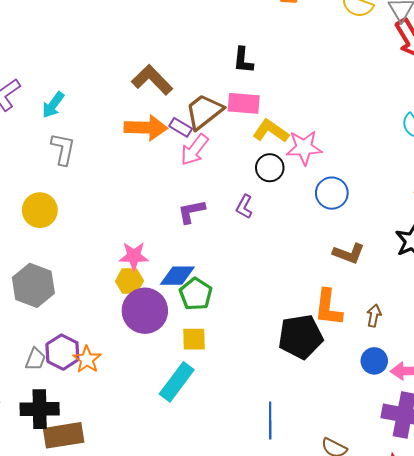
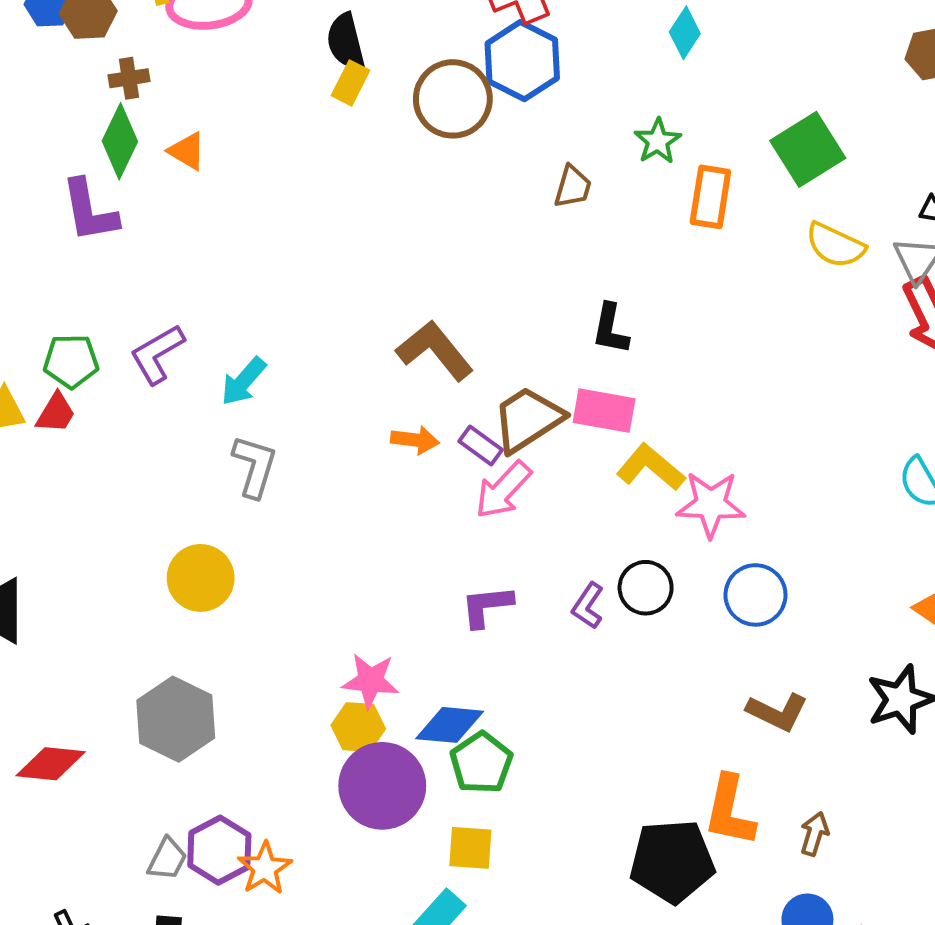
orange arrow: (146, 128) -> (415, 440), size x0.6
black circle: (270, 168) -> (646, 588), moved

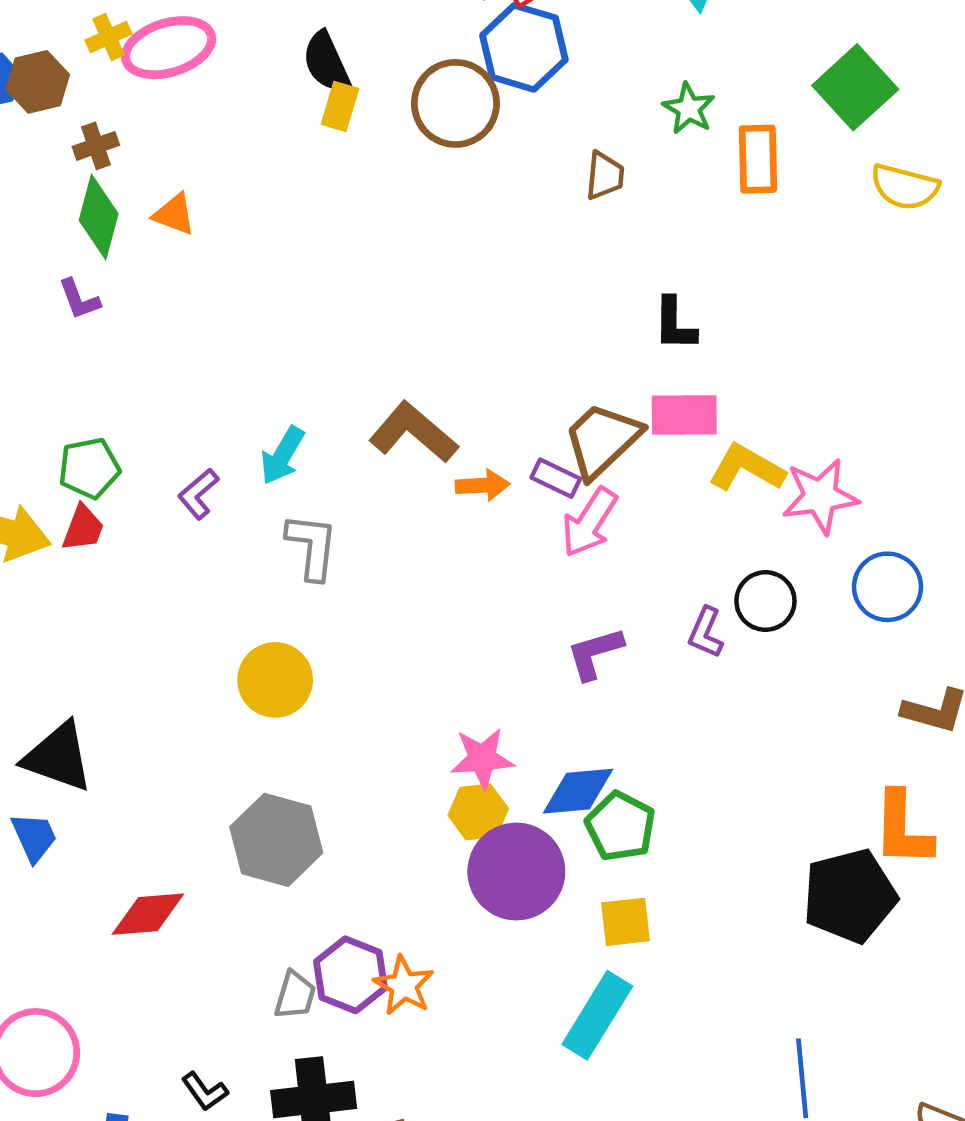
purple L-shape: (90, 211) -> (79, 299), size x0.6
brown L-shape: (435, 350) -> (413, 432), moved
purple L-shape: (157, 354) -> (198, 494), moved, size x0.7

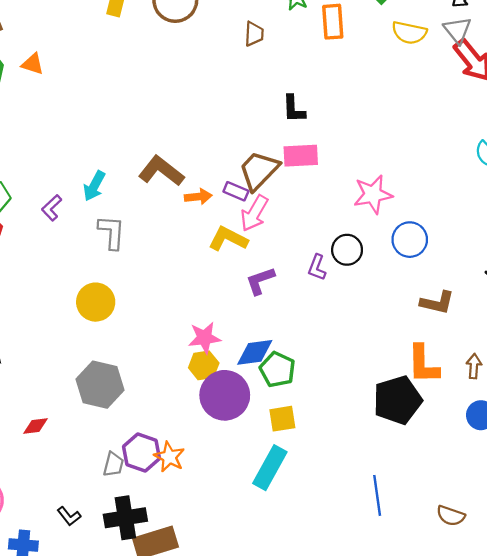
yellow L-shape: (747, 468) -> (228, 239), moved
red diamond: (148, 914) -> (35, 426), size x0.7

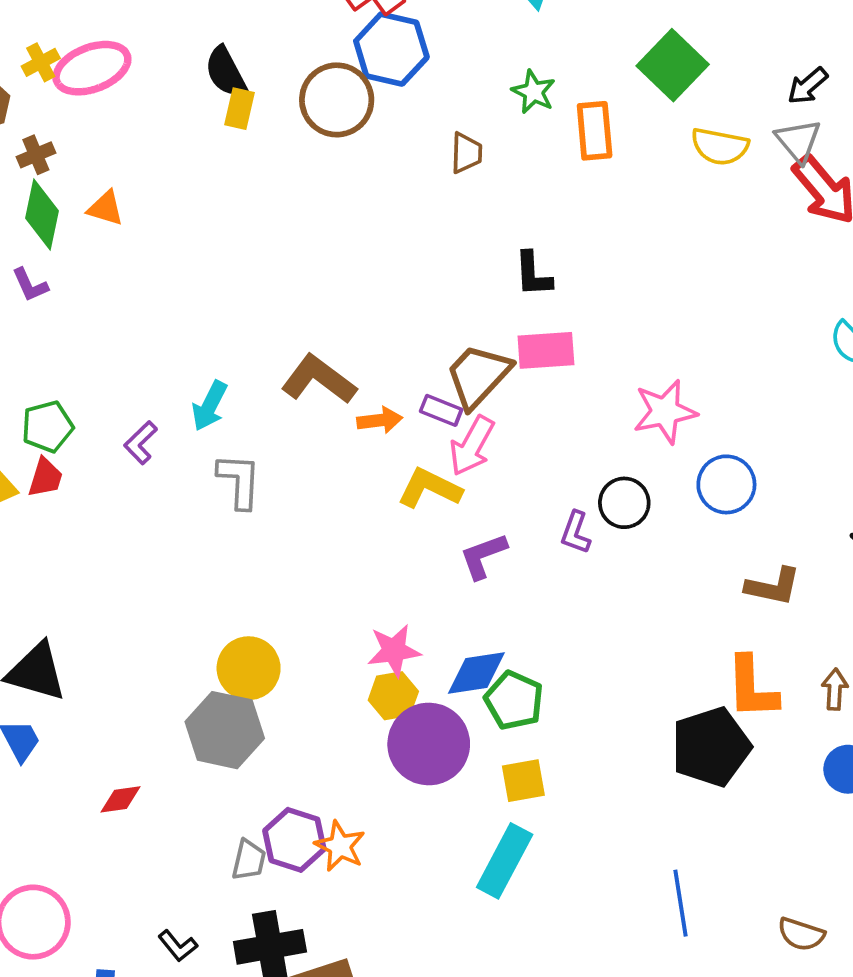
yellow circle: (96, 302) -> (249, 668), moved

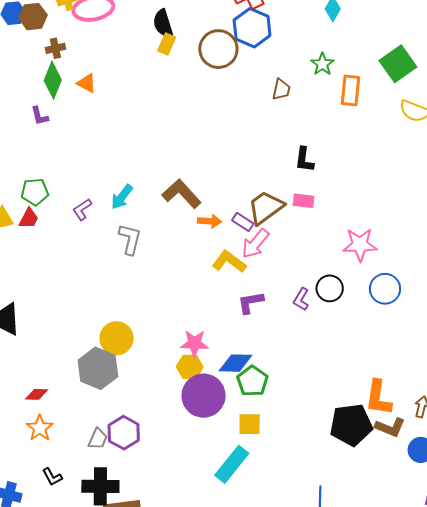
pink rectangle: (546, 350) -> (304, 201), size x0.7
brown L-shape: (773, 586) -> (390, 427), moved
orange star: (340, 846) -> (40, 428), moved

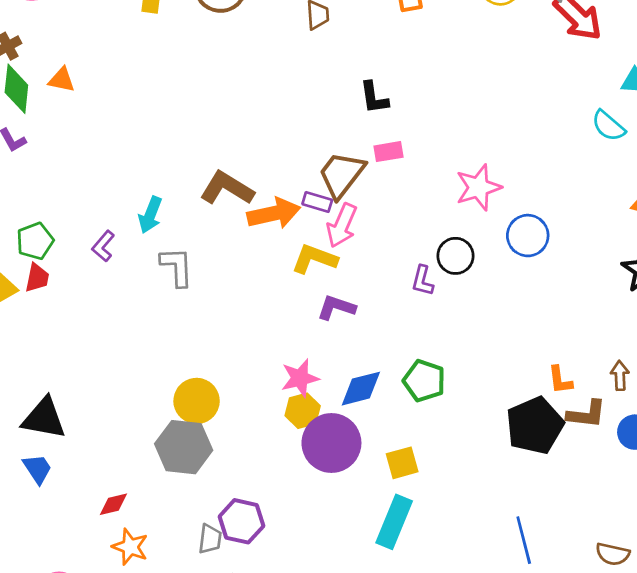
orange arrow: (210, 221) -> (274, 213), size x1.6
purple L-shape: (251, 302) -> (336, 307), moved, turned 44
green pentagon: (252, 381) -> (424, 381), moved
orange L-shape: (378, 398) -> (560, 380), size x0.6

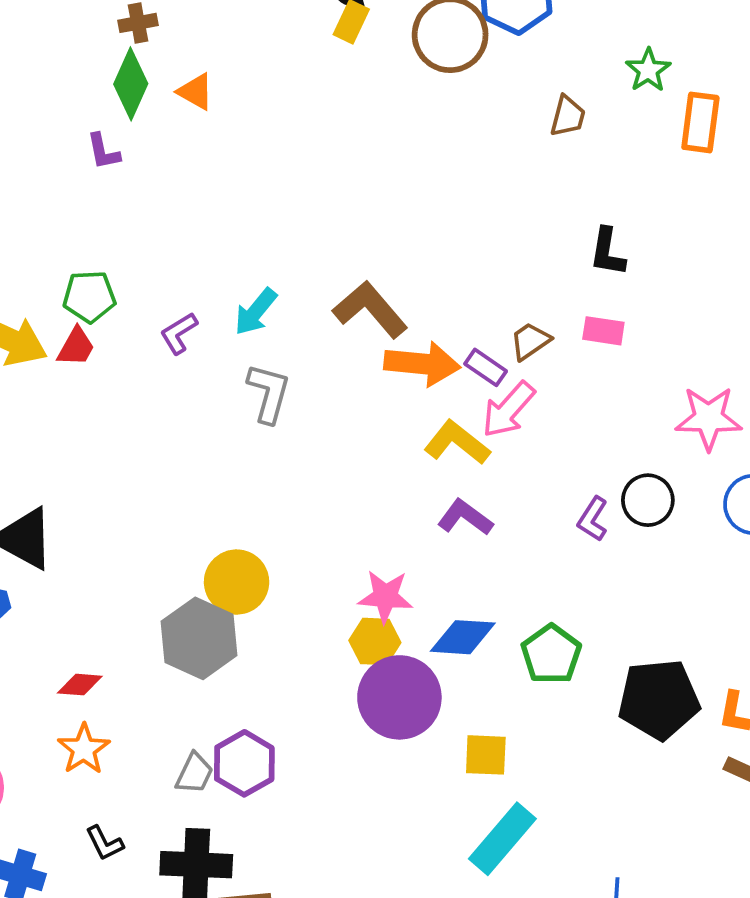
brown trapezoid: (342, 175) -> (530, 341), size x0.6
black pentagon: (535, 425) -> (659, 699), moved
cyan rectangle: (394, 522) -> (502, 839), moved

